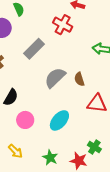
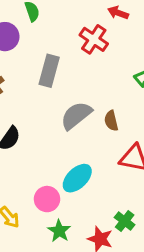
gray rectangle: (34, 49) -> (49, 71), turned -35
pink circle: (25, 120) -> (47, 199), moved

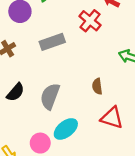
gray rectangle: (49, 71) -> (52, 42), turned 50
gray semicircle: (76, 115) -> (50, 96), moved, turned -36

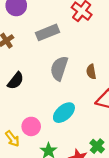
gray semicircle: (50, 96) -> (59, 68), moved
pink circle: (40, 143) -> (31, 126), moved

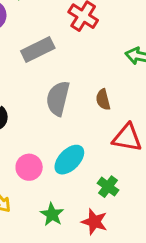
pink circle: (31, 126) -> (29, 167), moved
green cross: (97, 146) -> (108, 187), moved

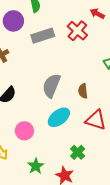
gray rectangle: (38, 50) -> (43, 36), moved
cyan ellipse: (69, 160) -> (59, 117), moved

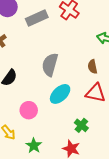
brown semicircle: (83, 91) -> (92, 67), moved
green star: (36, 166) -> (34, 146), moved

